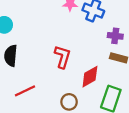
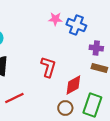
brown circle: (69, 102) -> (65, 108), moved

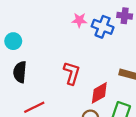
purple cross: (96, 48) -> (125, 16), moved

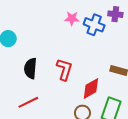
black semicircle: (20, 72) -> (30, 68), moved

